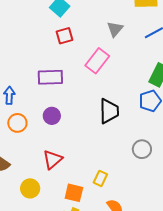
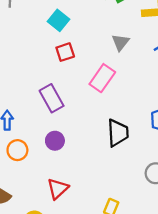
purple rectangle: (50, 77) -> (52, 98), turned 65

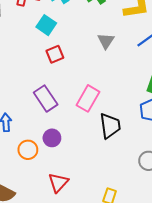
pink rectangle: (102, 78) -> (88, 98), moved
orange circle: (17, 150) -> (28, 150), moved

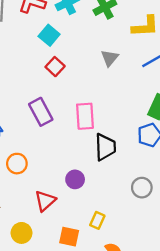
red square: (55, 54) -> (55, 67), turned -30
pink rectangle: (88, 98) -> (85, 116), turned -40
purple circle: (52, 138) -> (75, 179), moved

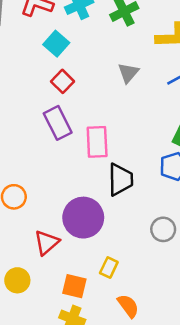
purple rectangle: (41, 112) -> (58, 123), moved
purple circle: (75, 179) -> (83, 218), size x1.8

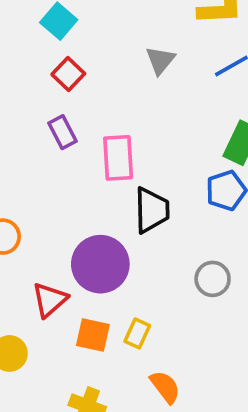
purple rectangle: (58, 123) -> (62, 132), size x0.7
orange square: (74, 286) -> (93, 335), moved

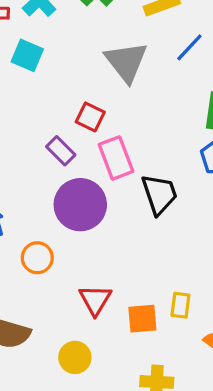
gray triangle: (160, 60) -> (126, 62), size x1.6
red square: (68, 74) -> (90, 117), moved
purple circle: (100, 264) -> (80, 205), moved

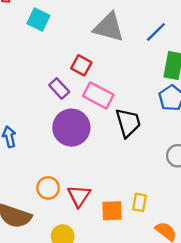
blue line: (189, 47) -> (156, 32), moved
gray triangle: (126, 62) -> (109, 27), turned -40
pink rectangle: (116, 158) -> (98, 95), turned -44
orange circle: (37, 258) -> (48, 188), moved

